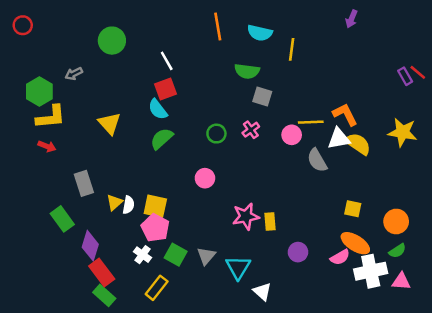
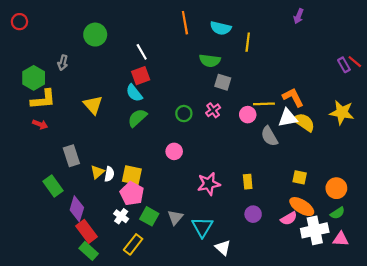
gray arrow: (74, 74) -> (63, 63), turned -48
yellow rectangle: (270, 221) -> (248, 182), moved

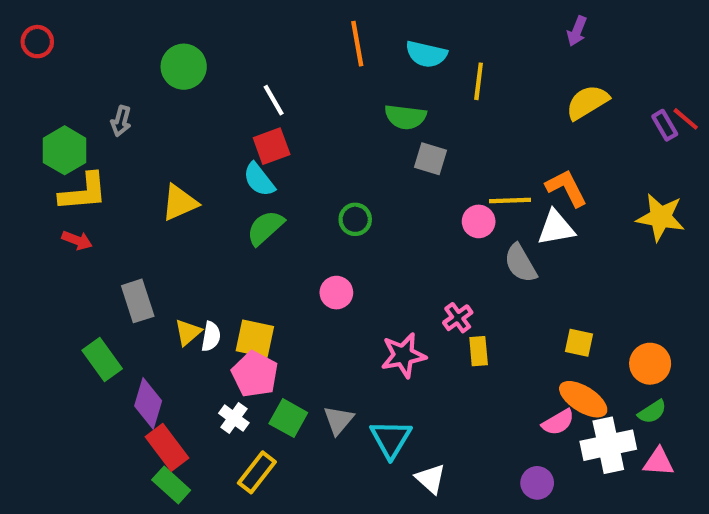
yellow triangle: (93, 105) -> (180, 203), turned 48
pink cross: (213, 110) -> (458, 318), moved
yellow semicircle: (304, 122) -> (587, 102), moved, turned -65
purple circle: (253, 214) -> (537, 483), moved

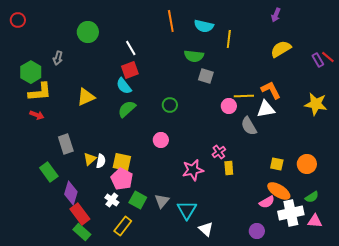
orange circle: (650, 364) -> (307, 164), moved

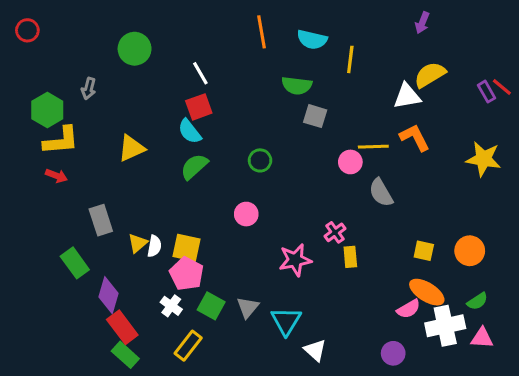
white triangle: (266, 109) -> (407, 96), moved

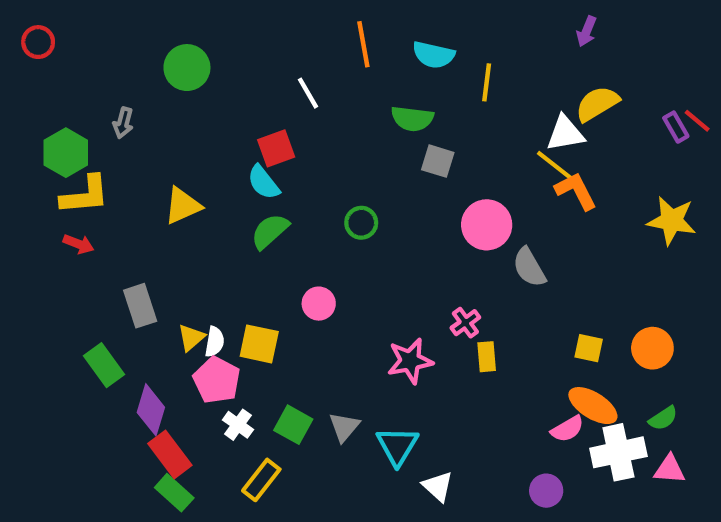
white line: (200, 73) -> (308, 93), moved
yellow line: (373, 147) -> (555, 165), moved, turned 40
pink circle: (350, 162) -> (487, 225), size x1.5
pink circle: (246, 214) -> (319, 304), moved
pink pentagon: (187, 274) -> (217, 380), moved

